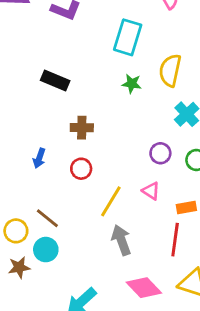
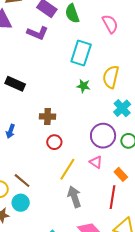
black rectangle: (55, 80) -> (15, 84), moved
purple circle: (160, 153) -> (103, 136), size x1.6
blue arrow: (39, 158) -> (10, 131), moved
red circle: (81, 169) -> (54, 142), moved
orange rectangle: (186, 208) -> (121, 174), turned 56

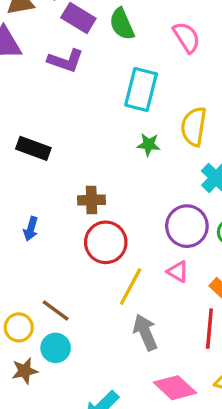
red circle: (54, 142) -> (106, 242), size x1.6

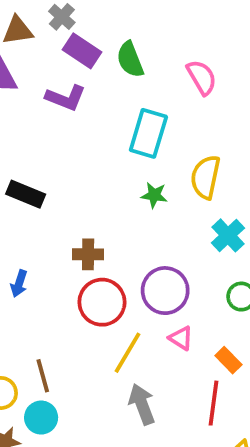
purple circle: (187, 226) -> (165, 291), moved
brown line: (56, 310) -> (43, 376), turned 36

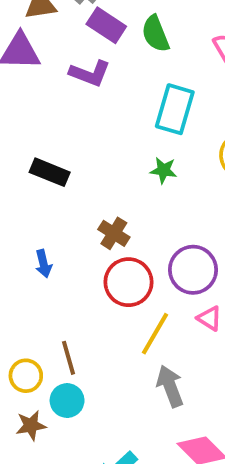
green star: (154, 195) -> (164, 170), moved
brown cross: (88, 254) -> (114, 233), turned 32
blue arrow: (19, 284) -> (43, 264), turned -32

